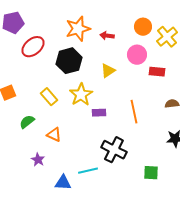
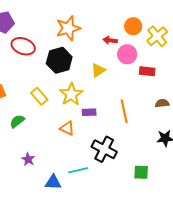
red arrow: (107, 36) -> (110, 40), moved
red ellipse: (33, 47) -> (23, 46), turned 60
orange triangle: (54, 135) -> (67, 128), moved

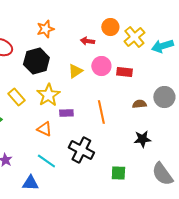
orange star: (68, 28) -> (45, 29), size x0.7
pink circle: (127, 54) -> (101, 66), moved
cyan line: (78, 170) -> (46, 161), moved, turned 48

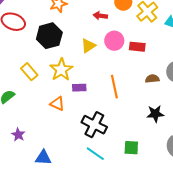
cyan line: (46, 161) -> (95, 154), moved

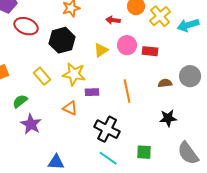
yellow star: (61, 70) -> (74, 74), turned -30
purple star: (18, 135) -> (31, 124), moved, size x1.5

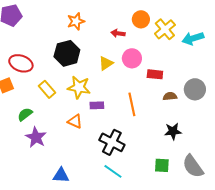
red ellipse: (26, 26) -> (21, 63), moved
red rectangle: (150, 51) -> (155, 74), moved
green square: (144, 152) -> (162, 165), moved

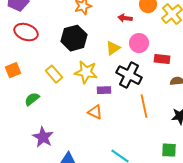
red ellipse: (21, 63) -> (26, 32), moved
orange line: (132, 104) -> (144, 106), moved
orange triangle: (75, 121) -> (95, 112), moved
purple star: (36, 137) -> (43, 137), moved
black cross: (112, 142) -> (129, 75), moved

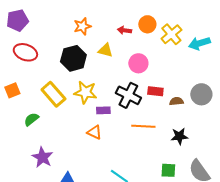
red arrow: (125, 18) -> (124, 30), moved
yellow triangle: (113, 48) -> (105, 50), moved, turned 49
red rectangle: (162, 59) -> (155, 91), moved
yellow rectangle: (54, 74) -> (53, 94), size x1.4
orange line: (144, 106) -> (143, 126), turned -75

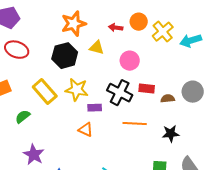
orange star: (82, 26) -> (74, 24), size x1.4

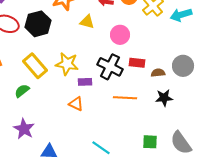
black hexagon: (65, 56) -> (38, 24), moved
green semicircle: (23, 117) -> (22, 91), moved
black star: (171, 134) -> (164, 98), moved

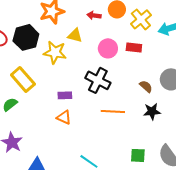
red rectangle: (137, 63) -> (134, 47), moved
yellow star: (67, 64) -> (55, 52), moved
brown semicircle: (158, 73) -> (146, 86), turned 48
purple rectangle: (85, 82) -> (65, 95), moved

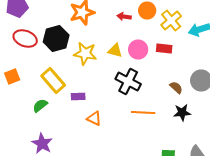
yellow triangle: (75, 35) -> (115, 50), moved
purple rectangle: (65, 95) -> (78, 96), moved

